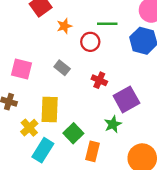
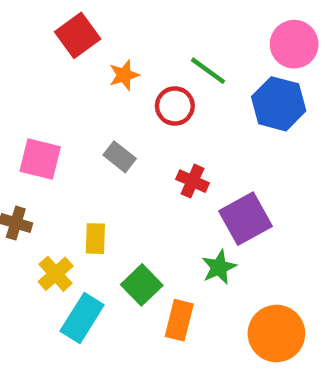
green line: (107, 24) -> (208, 71), turned 36
yellow rectangle: (50, 110) -> (95, 239), size x0.6

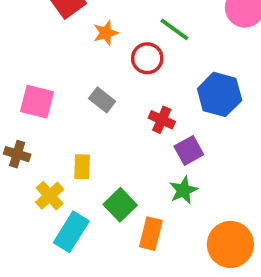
blue hexagon: (279, 104) -> (220, 94), moved
purple square: (246, 219) -> (189, 150), moved, size x0.7

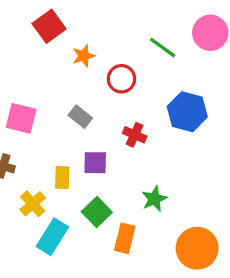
green line: (174, 29) -> (163, 48), moved
purple square: (189, 150) -> (95, 163), moved, turned 30

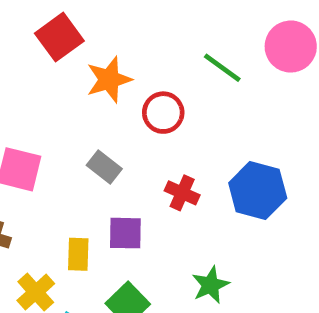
orange star: (84, 56) -> (109, 80), size x1.4
blue hexagon: (187, 112) -> (258, 191), moved

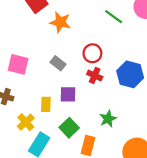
orange star: (109, 80) -> (60, 22), turned 30
red circle: (163, 113) -> (92, 53), moved

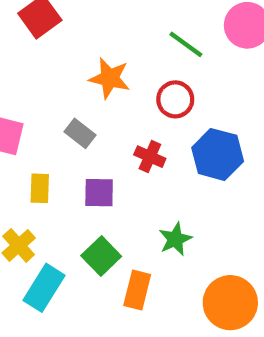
orange star: (60, 22) -> (110, 78), moved
red circle: (92, 53) -> (175, 99), moved
yellow rectangle: (46, 104) -> (40, 188), moved

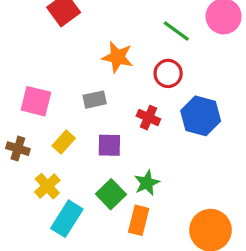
gray rectangle: (80, 133) -> (95, 100), turned -50
yellow rectangle: (40, 188) -> (64, 142), turned 40
green star: (175, 239) -> (147, 183), moved

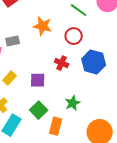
gray rectangle: (95, 100) -> (13, 41), moved
green star: (147, 183) -> (73, 103), moved

